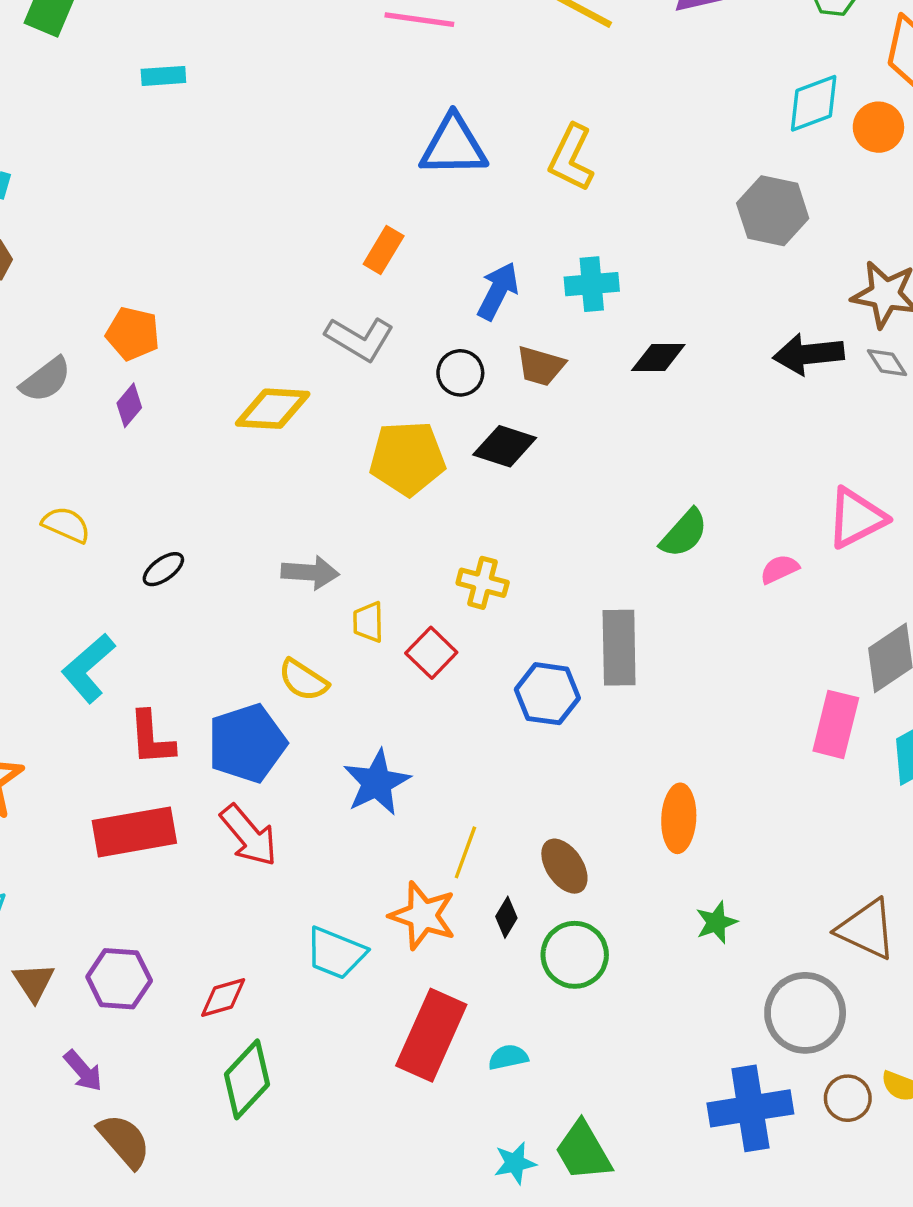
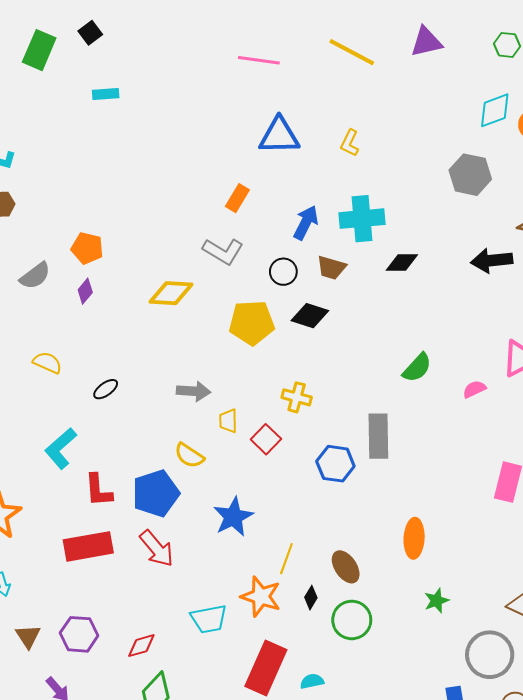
yellow L-shape: (571, 158) -> (350, 143), size x0.7
cyan cross: (592, 284) -> (362, 219), size x1.4
cyan trapezoid: (336, 953) -> (209, 619), turned -33

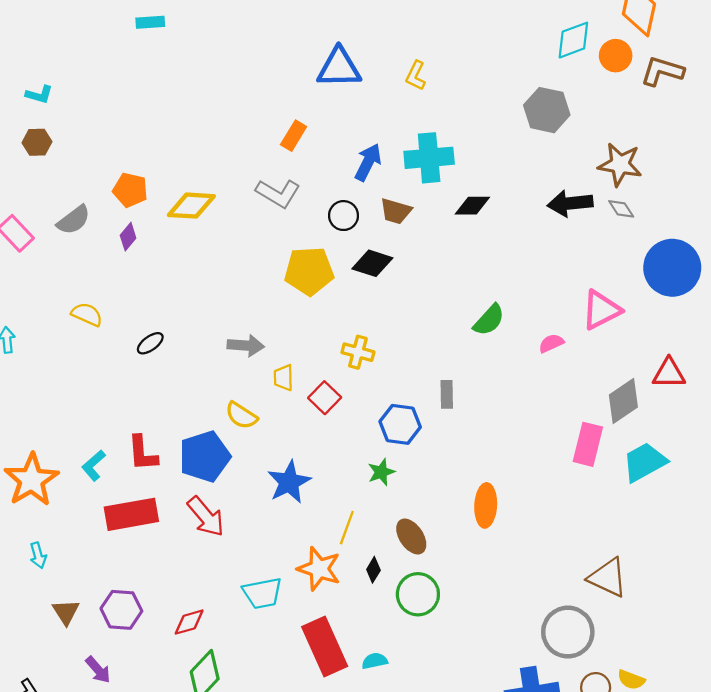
yellow diamond: (171, 293) -> (191, 206), moved
gray rectangle: (378, 436) -> (447, 394), size x0.6
cyan L-shape: (61, 448) -> (94, 465), moved, size x0.7
green star: (437, 601) -> (381, 472), moved
red rectangle: (266, 668) -> (325, 646), turned -48

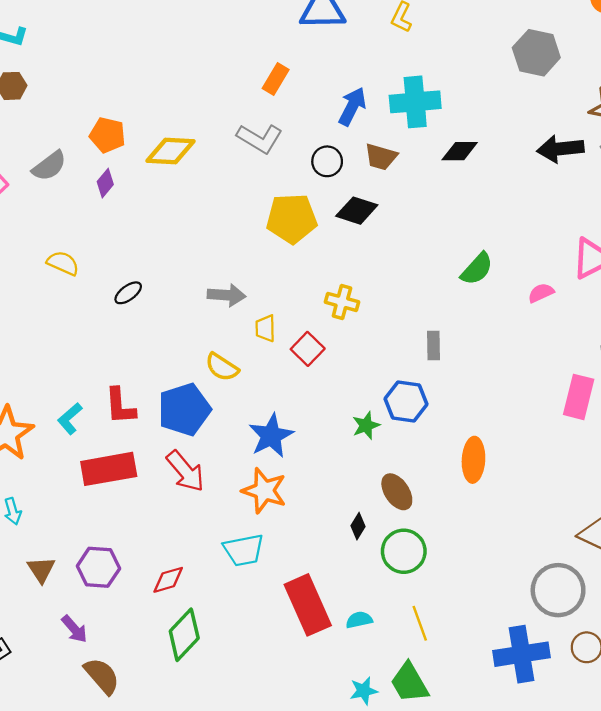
blue hexagon: (400, 424) -> (406, 401), moved
yellow line: (347, 528) -> (420, 623), moved, turned -40
orange star: (319, 569) -> (264, 491), moved

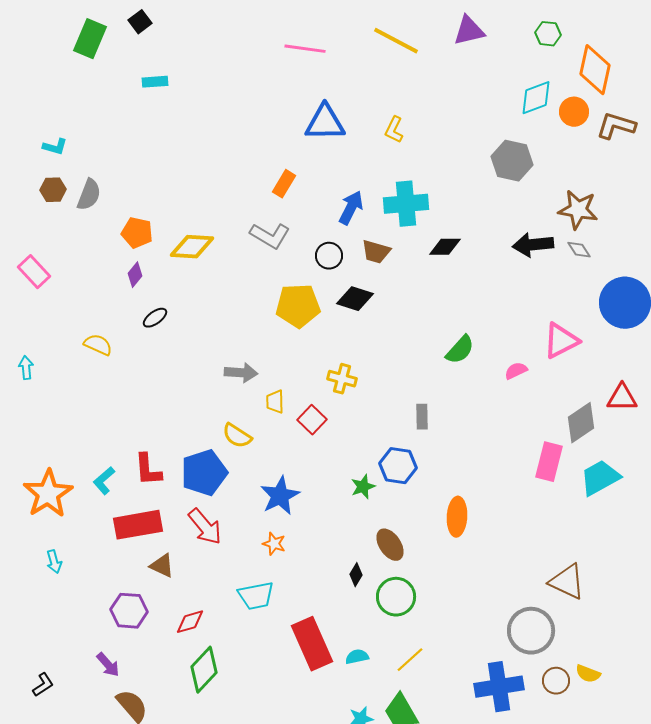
gray semicircle: (49, 166) -> (89, 195), moved, turned -32
black ellipse: (128, 293) -> (155, 318), moved
orange star: (264, 491) -> (274, 544), size x0.6
brown triangle: (41, 570) -> (162, 566), moved, turned -32
yellow line: (420, 623) -> (410, 660), turned 68

